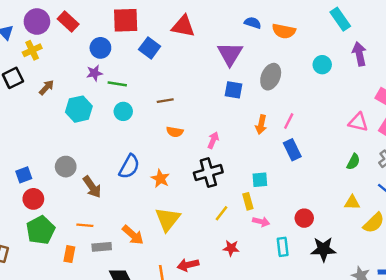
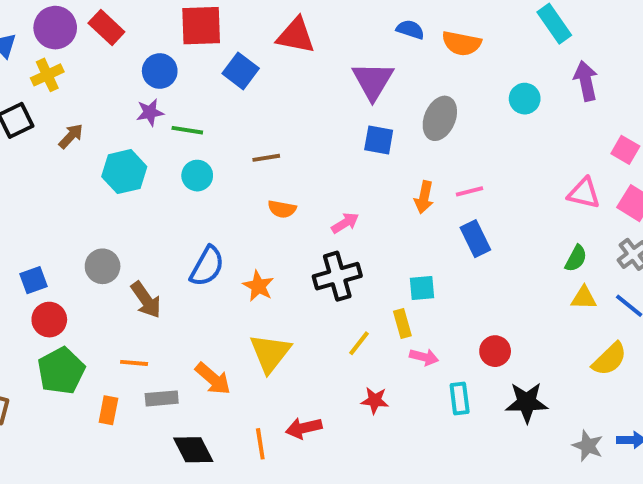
pink line: (289, 121) -> (469, 191), turned 49
pink arrow: (213, 140) -> (345, 223), turned 35
yellow triangle: (352, 203) -> (584, 298), moved

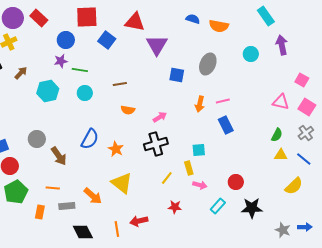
purple triangle: (373, 81) -> (157, 45), moved
yellow triangle: (270, 353) -> (122, 183), turned -30
cyan rectangle: (460, 398) -> (218, 206), turned 49

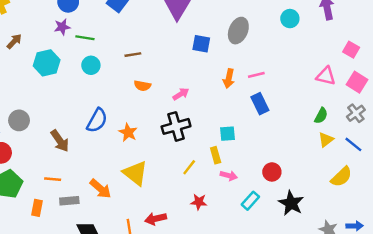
gray circle: (37, 139) -> (19, 120), moved
yellow triangle: (281, 155) -> (326, 140), turned -40
black star: (252, 208) -> (291, 203), turned 30

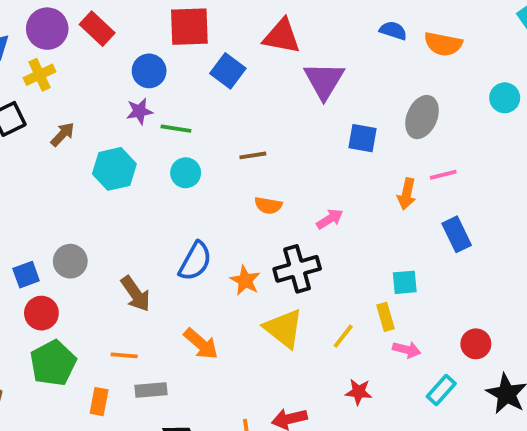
pink line: (256, 75) -> (443, 175), moved
black cross: (176, 126) -> (297, 269), moved
yellow triangle: (135, 173) -> (284, 328), moved
orange arrow: (101, 189) -> (201, 344), moved

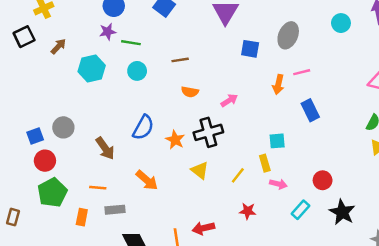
yellow triangle: (284, 328) -> (200, 170), size x0.7

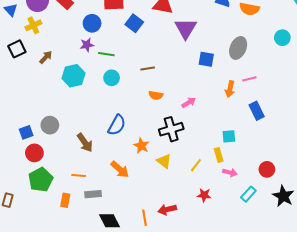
orange star: (175, 140) -> (141, 146), moved

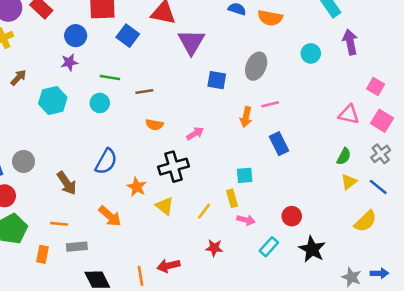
green line: (106, 54) -> (110, 78), moved

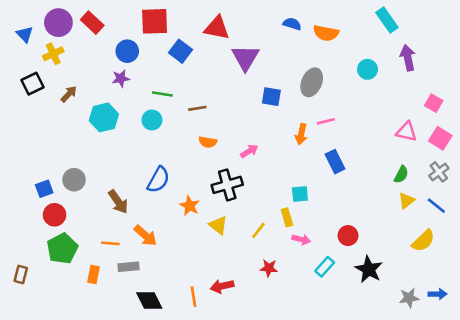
orange arrow: (110, 216) -> (145, 236), moved
gray star: (351, 277) -> (409, 298), turned -30

